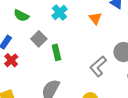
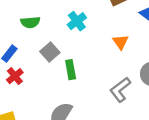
green semicircle: (21, 15) -> (30, 22), turned -35
orange triangle: (95, 18) -> (121, 42), moved

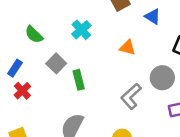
green semicircle: (30, 22) -> (34, 35), turned 54
orange triangle: (121, 42) -> (128, 48), turned -35

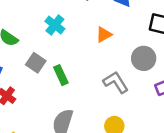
orange triangle: (128, 48) -> (104, 35), turned -35
gray L-shape: (131, 96) -> (116, 82), turned 110

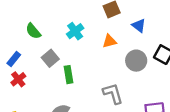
orange triangle: (104, 35) -> (109, 41), moved
gray circle: (144, 58) -> (136, 61), moved

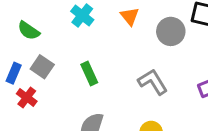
orange triangle: (109, 41) -> (130, 16), turned -40
gray square: (50, 58) -> (42, 67), moved

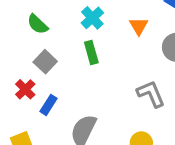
blue rectangle: (14, 73) -> (48, 105), moved
green rectangle: (89, 74) -> (91, 53), moved

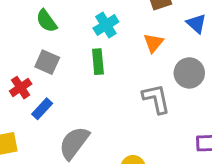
gray square: (45, 62) -> (47, 62), turned -30
gray L-shape: (151, 94) -> (156, 99), moved

